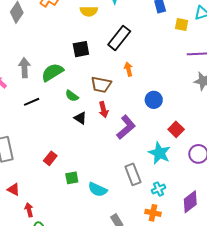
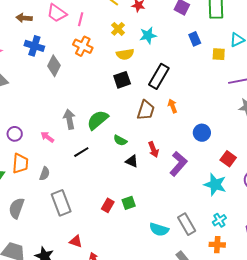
black square: (81, 49) -> (122, 80), moved
brown trapezoid: (101, 85) -> (146, 110), moved, turned -75
gray rectangle: (133, 174) -> (187, 224), moved
green square: (72, 178) -> (129, 203), moved

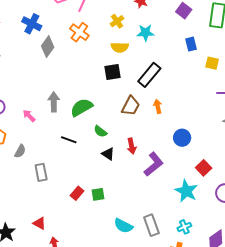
black line: (81, 152) -> (69, 140), moved, turned 42
gray rectangle: (61, 203) -> (41, 172), moved, size x0.7

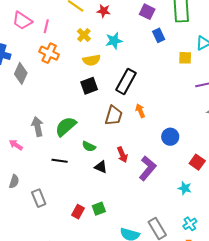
blue rectangle: (191, 44) -> (159, 35), moved
cyan star: (186, 191) -> (185, 188), size x0.6

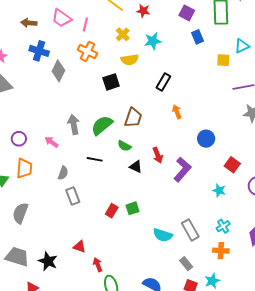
black rectangle: (126, 81) -> (163, 82), size x0.7
black square: (89, 86) -> (111, 82), moved
brown trapezoid: (114, 116) -> (133, 118), moved
gray semicircle: (14, 181) -> (63, 173), moved

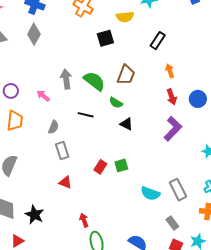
gray diamond: (58, 71) -> (34, 34), moved
green semicircle: (102, 125) -> (94, 81), turned 75
red arrow: (158, 155) -> (172, 97), moved
red triangle: (79, 247) -> (65, 182), moved

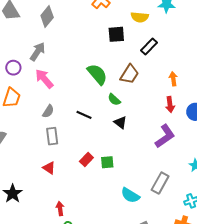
black rectangle: (158, 41) -> (149, 46), moved
gray arrow: (66, 79) -> (38, 52), moved, turned 30
pink arrow: (43, 96) -> (44, 79), size x1.5
black line: (86, 115) -> (84, 115), moved
gray rectangle: (178, 190) -> (160, 183), moved, turned 45

